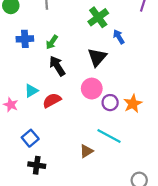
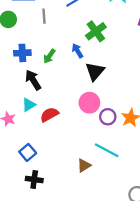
blue arrow: (119, 37) -> (77, 51), moved
black arrow: (57, 66) -> (33, 80), moved

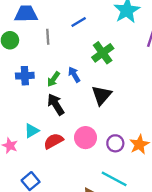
blue arrow: (77, 51) -> (74, 75), moved
black arrow: (33, 80) -> (56, 104), moved
pink circle: (89, 103) -> (86, 138), moved

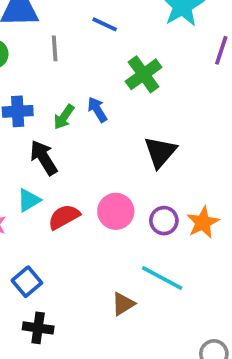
blue line: (79, 22) -> (105, 24), turned 56
black triangle: (102, 95) -> (160, 152), moved
black arrow: (56, 104) -> (44, 158), moved

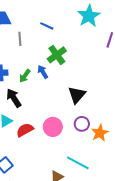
green cross: (144, 74) -> (57, 55), moved
purple circle: (164, 221) -> (82, 124), moved

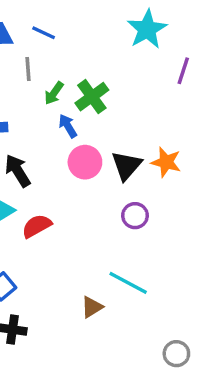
blue line: (47, 26) -> (44, 33), moved
green arrow: (25, 76) -> (54, 93), moved
pink circle: (53, 127) -> (85, 162), moved
orange star: (100, 133) -> (166, 162), moved, turned -30

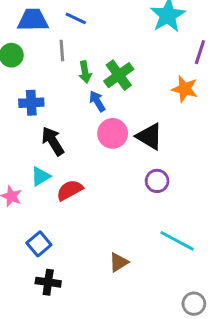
green arrow: (54, 93) -> (85, 72), turned -45
orange star: (166, 162) -> (185, 89), moved
black triangle: (126, 166) -> (149, 136), turned -40
cyan line: (128, 283) -> (177, 241), moved

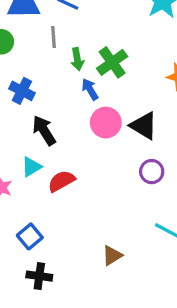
blue cross: (31, 103) -> (22, 91), turned 30

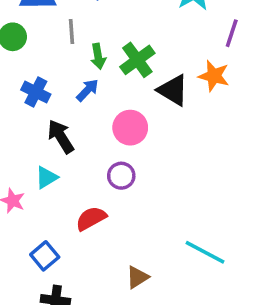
blue arrow: (90, 89) -> (87, 90), moved, turned 75
black triangle: (144, 126) -> (173, 90), moved
purple circle: (152, 172) -> (121, 176), moved
red semicircle: (61, 181) -> (91, 218), moved

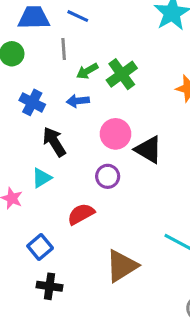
green arrow: (98, 56) -> (87, 71), turned 70
blue arrow: (87, 90) -> (78, 101), turned -140
black triangle: (173, 90) -> (148, 150), moved
brown triangle: (137, 277) -> (122, 266), size x1.6

